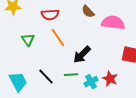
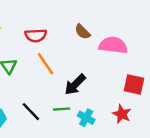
red star: (110, 79) -> (122, 114), moved
cyan cross: (91, 82) -> (86, 118), turned -32

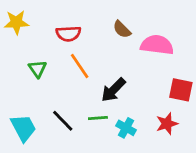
red star: (122, 114) -> (167, 124), turned 30

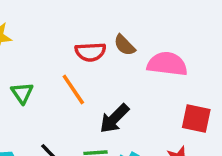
red semicircle: (68, 34) -> (90, 52), moved

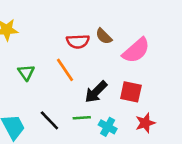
pink semicircle: (167, 64) -> (136, 50), turned 132
red square: (196, 119) -> (131, 92), moved

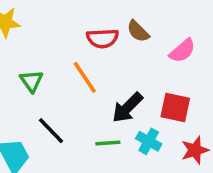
pink semicircle: (136, 50) -> (182, 51), size x0.7
black line: (49, 120) -> (51, 131), moved
cyan cross: (108, 127) -> (149, 141), moved

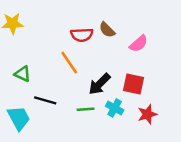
green triangle: (32, 81) -> (23, 74), moved, turned -30
black line: (51, 131) -> (45, 100), turned -30

